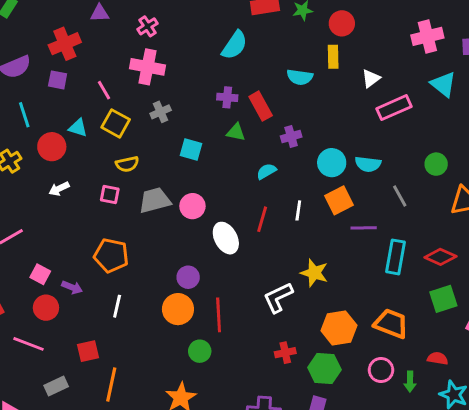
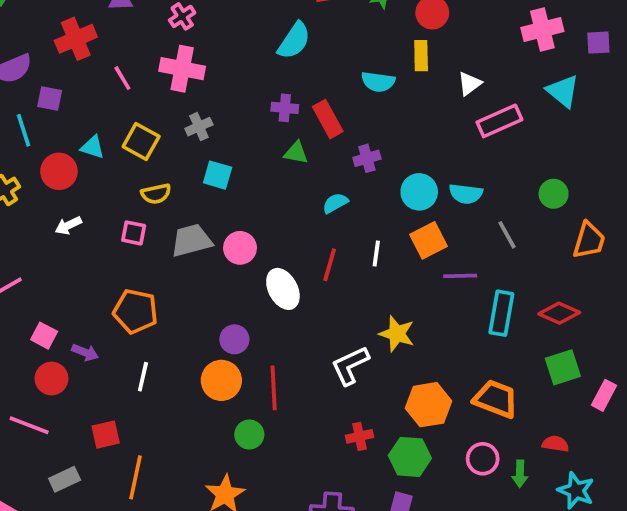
purple square: (58, 80) -> (50, 99), moved
pink line: (104, 90) -> (122, 78), moved
cyan square: (191, 150) -> (218, 175), moved

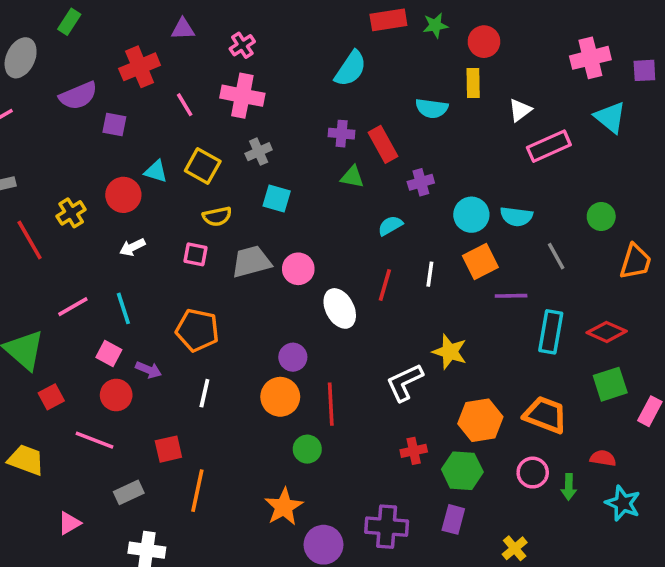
cyan line: (23, 130) -> (123, 308), moved

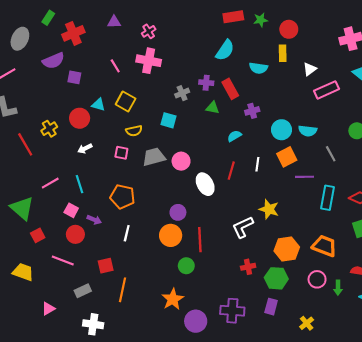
red cross: (140, 67) -> (73, 33), moved
cyan semicircle: (351, 69) -> (225, 50), moved
gray cross: (259, 152) -> (182, 93), moved

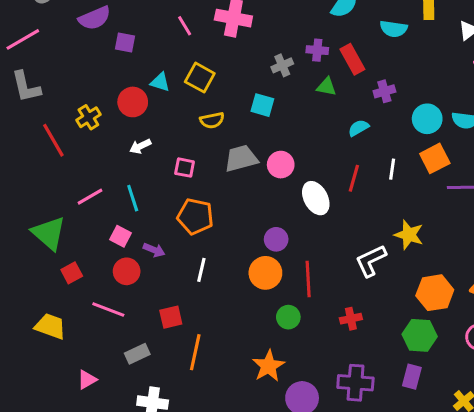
pink square: (121, 153) -> (185, 168), moved
red cross: (248, 267) -> (351, 319), moved

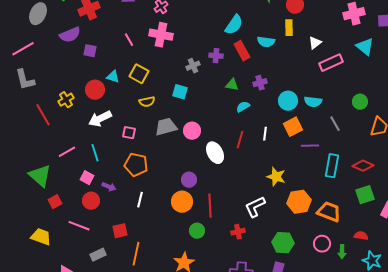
red rectangle: (352, 59) -> (242, 51), moved
green triangle: (326, 87) -> (232, 85), moved
white arrow: (140, 146) -> (100, 119), size x1.6
white L-shape: (371, 261) -> (255, 207), moved
orange hexagon: (435, 293) -> (299, 202), moved

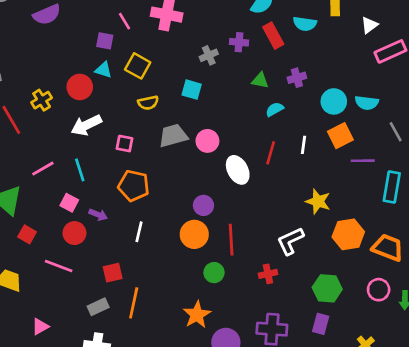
purple square: (90, 51) -> (105, 41), moved
red square: (55, 202) -> (27, 234), turned -32
gray rectangle: (98, 255) -> (98, 307), moved

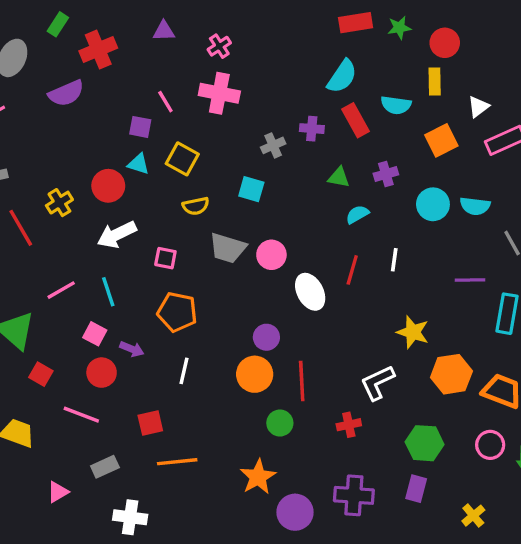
gray trapezoid: (173, 136) -> (228, 248), turned -148
orange square: (340, 136) -> (441, 140), moved
orange line: (134, 303) -> (177, 462), turned 72
gray rectangle: (98, 307) -> (105, 467), moved

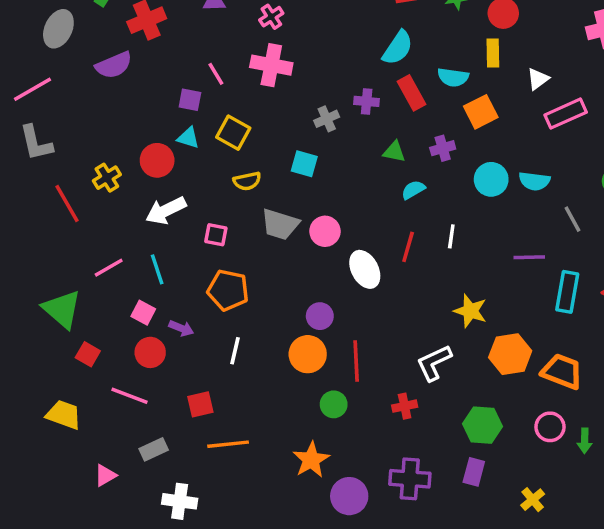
orange square: (441, 140) -> (481, 112), moved

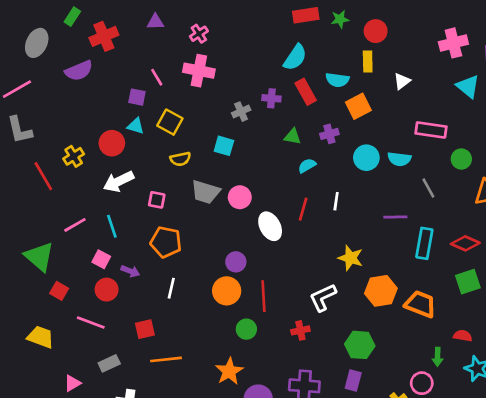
pink rectangle: (566, 114) -> (431, 130), moved, turned 32
pink circle: (550, 427) -> (422, 383), moved

